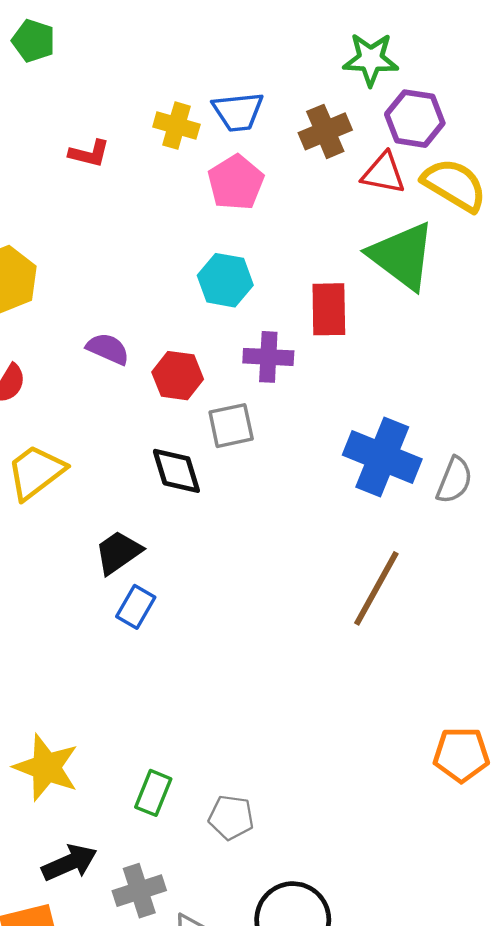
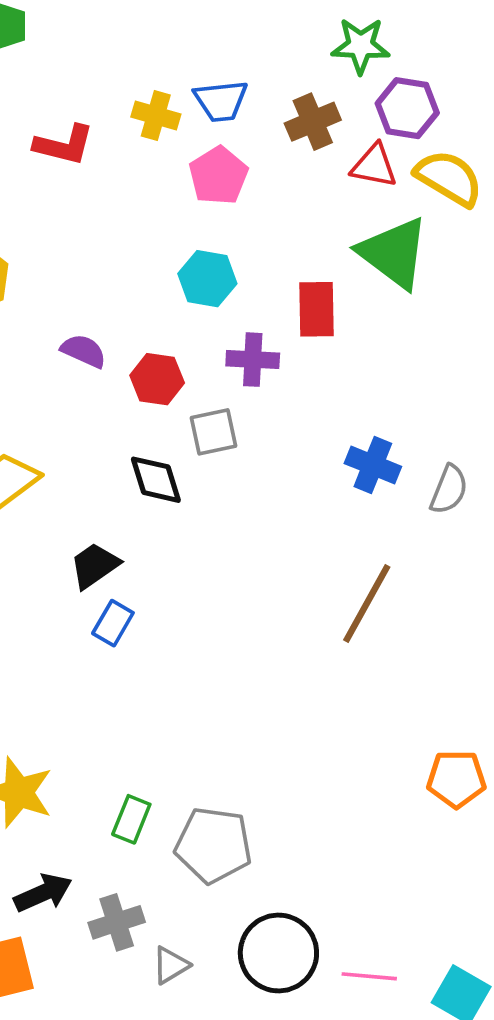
red L-shape: (89, 153) -> (64, 145), size x1.4
blue cross: (382, 457) -> (373, 465), size x0.7
gray pentagon: (231, 817) -> (213, 845), size x1.6

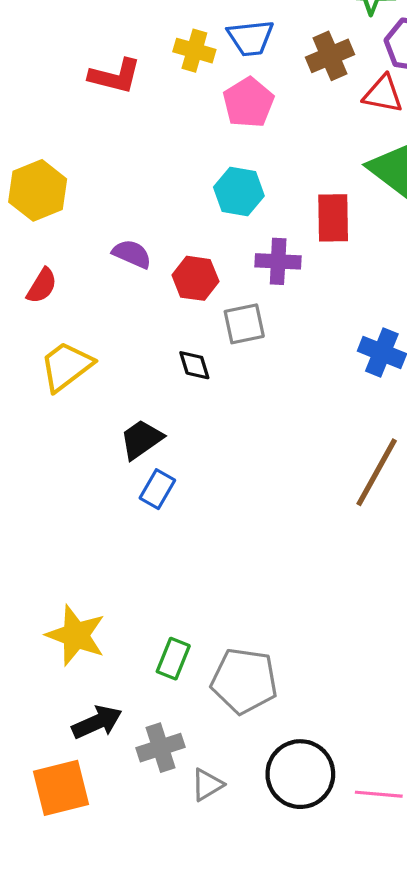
black diamond: (156, 480) -> (194, 365), size x0.7

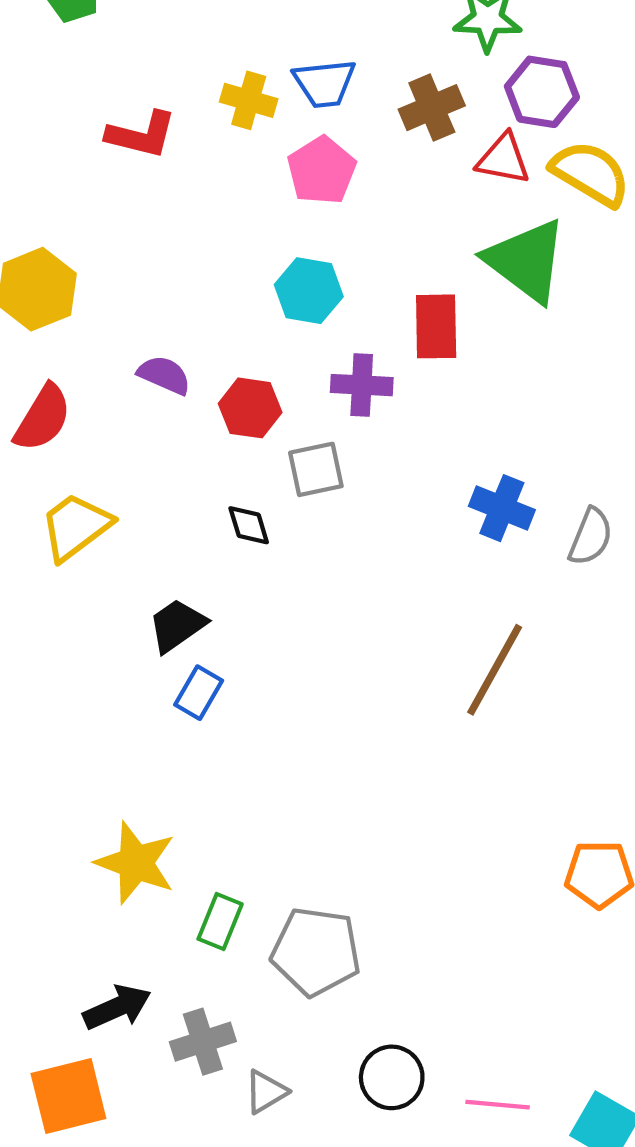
red semicircle: (42, 286) -> (43, 418), size x1.4
yellow star: (76, 635) -> (136, 863), moved
black circle: (300, 774) -> (392, 1077), size x0.7

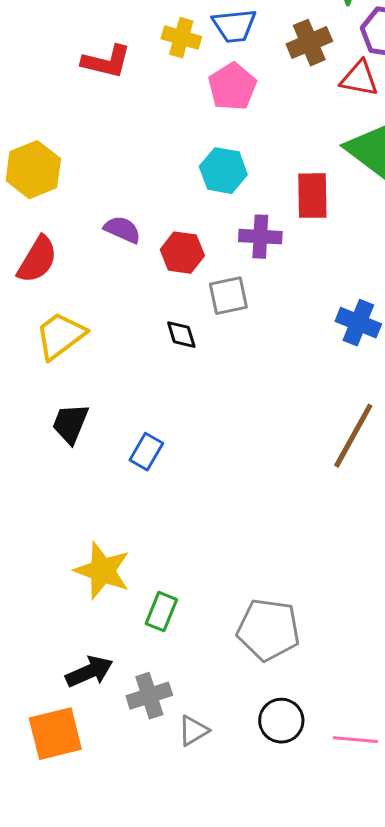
black trapezoid: (177, 625) -> (70, 424), moved, turned -33
gray pentagon: (316, 952) -> (268, 630), moved

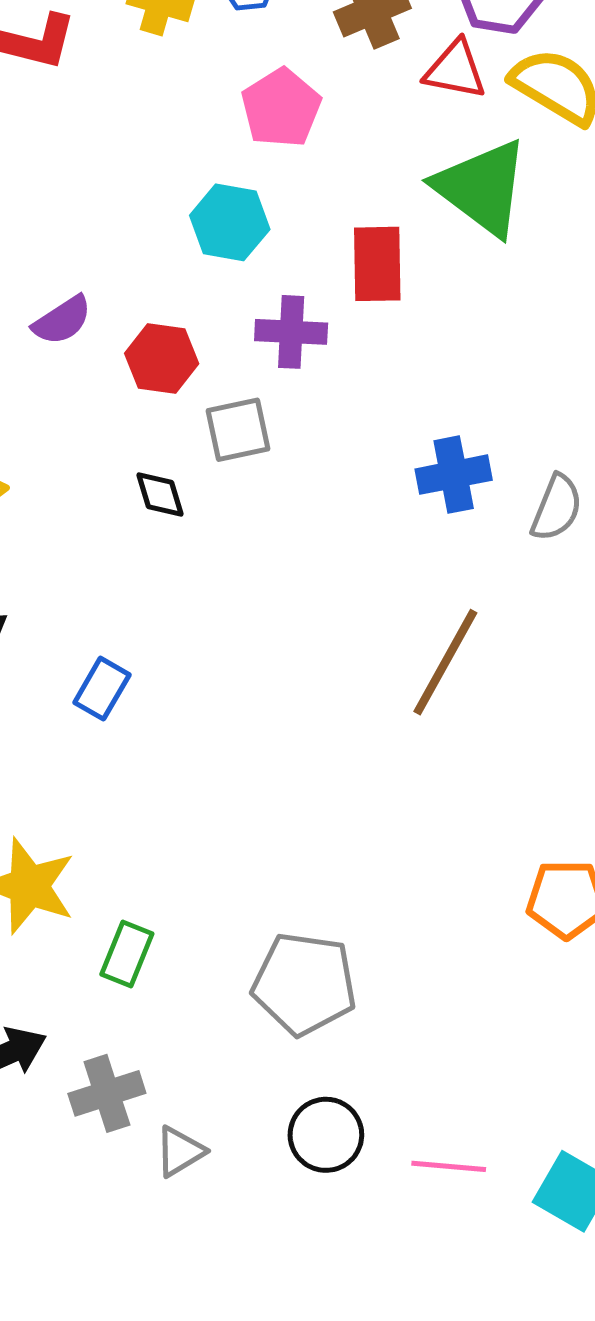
pink pentagon: (232, 87) -> (281, 108), moved
purple semicircle: (122, 230) -> (62, 320), turned 123
blue cross: (358, 323) -> (454, 475), turned -33

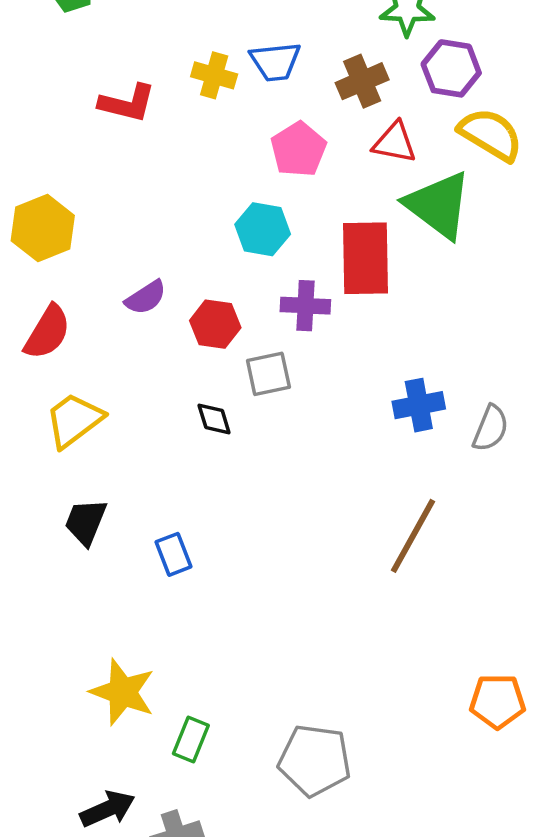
red triangle: (455, 70) -> (395, 142), moved
red rectangle: (377, 264) -> (366, 258), size x1.4
blue rectangle: (102, 689) -> (174, 554), turned -51

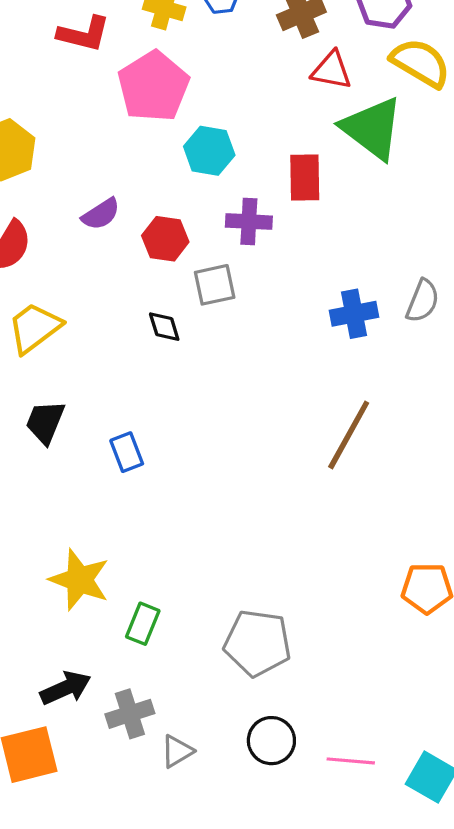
pink pentagon: (298, 149) -> (153, 86), moved, size x1.4
red rectangle: (366, 258) -> (305, 178), size x0.7
gray semicircle: (491, 428) -> (423, 301), moved

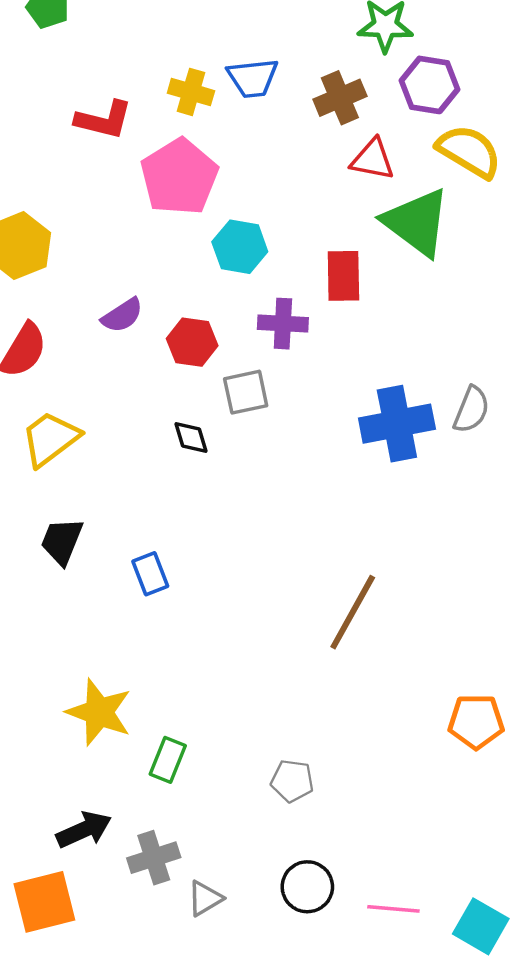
blue cross: (354, 314) -> (397, 424), size x1.4
brown line: (349, 435) -> (353, 612), moved
gray pentagon: (257, 643) -> (292, 781), size x0.6

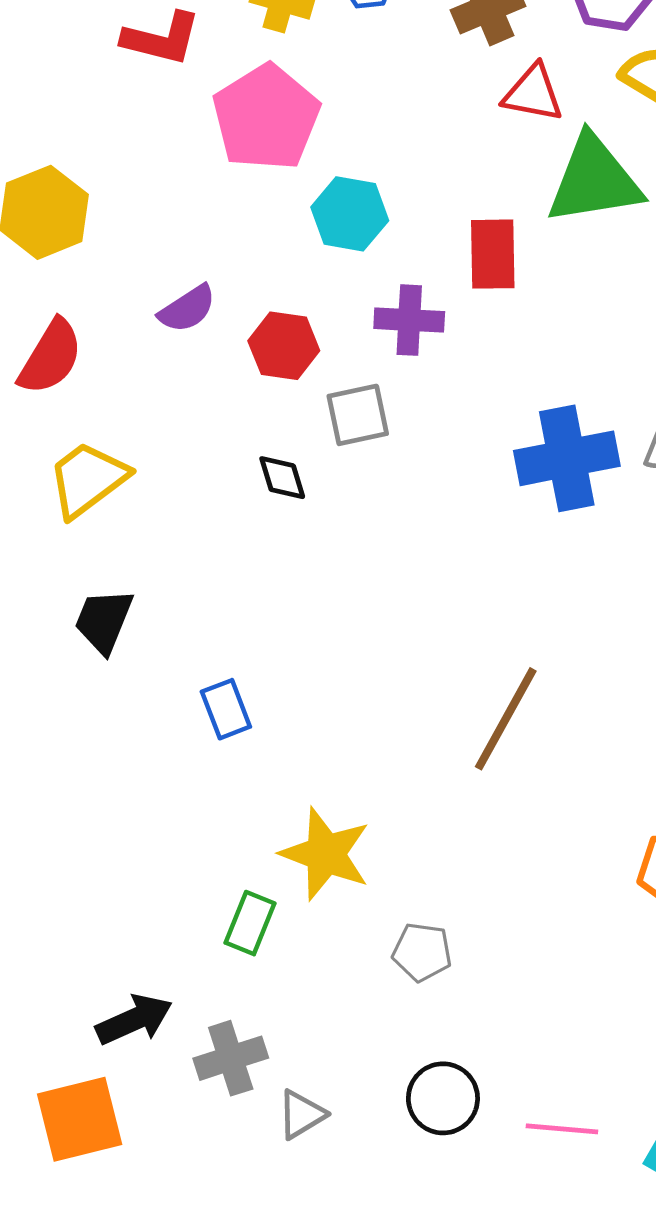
green triangle: (417, 222) -> (594, 180), turned -46
blue rectangle: (150, 574) -> (226, 709), moved
yellow star: (99, 712) -> (326, 854), moved

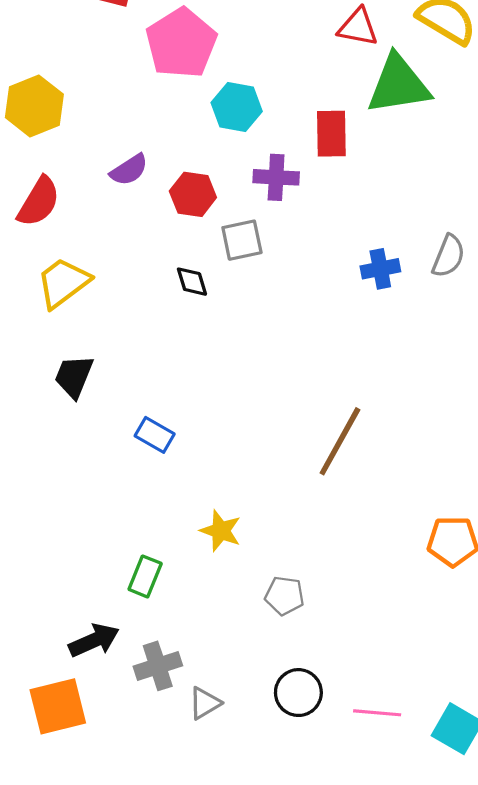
blue cross: (567, 458) -> (380, 269), size x0.6
blue rectangle: (226, 709) -> (155, 435), turned -39
yellow star: (326, 854) -> (221, 531), size x0.7
green rectangle: (250, 923) -> (145, 576), moved

